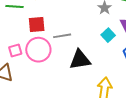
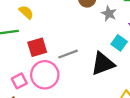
black triangle: (80, 60) -> (103, 64), moved

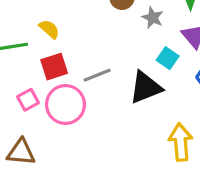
yellow semicircle: (26, 12) -> (49, 29), moved
pink square: (19, 81) -> (28, 100), moved

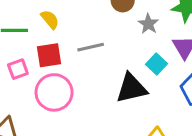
gray line: (97, 75) -> (91, 47), moved
pink square: (28, 100) -> (18, 69), moved

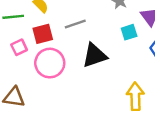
cyan square: (156, 64) -> (129, 32), turned 35
black triangle: (131, 88) -> (95, 55), moved

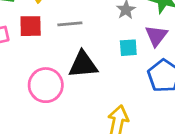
pink circle: (50, 63) -> (46, 85), moved

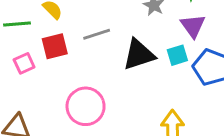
cyan square: (128, 48) -> (177, 55), moved
black triangle: (83, 65) -> (139, 55), moved

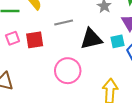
red square: (55, 46) -> (35, 40), moved
pink circle: (86, 106) -> (68, 71), moved

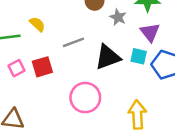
cyan square: (117, 41) -> (139, 56), turned 32

